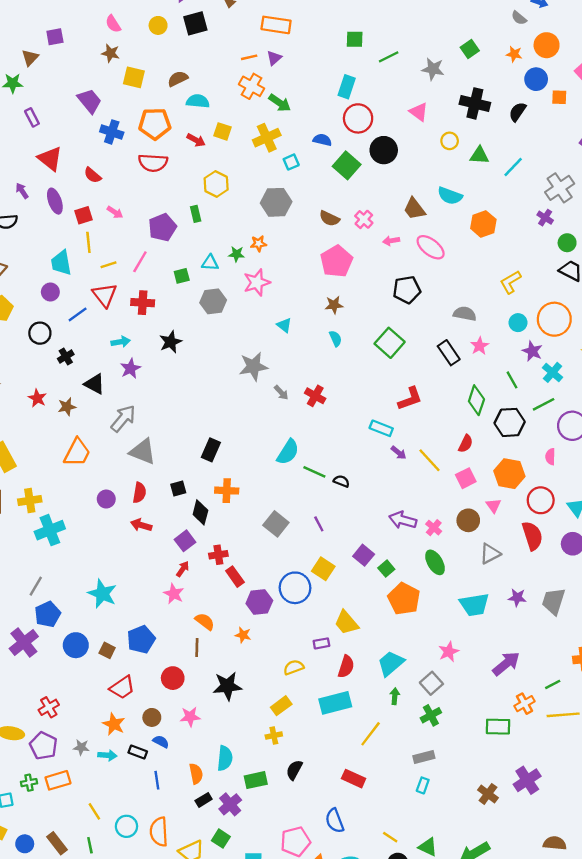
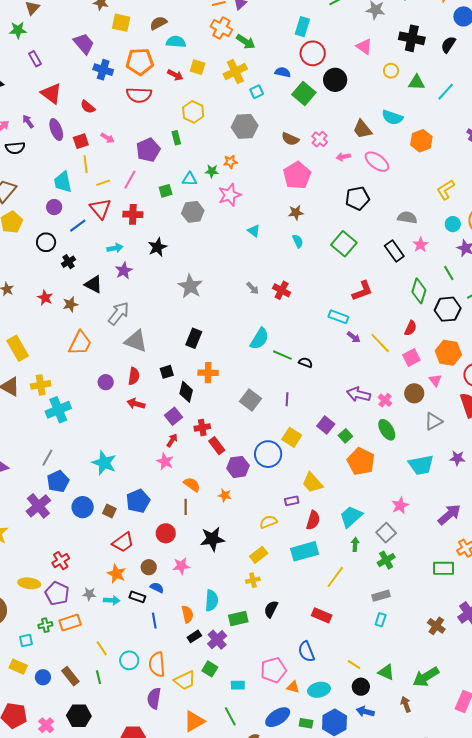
gray star: (253, 366) -> (190, 286), moved, turned -30
purple line: (319, 524) -> (287, 399), turned 32

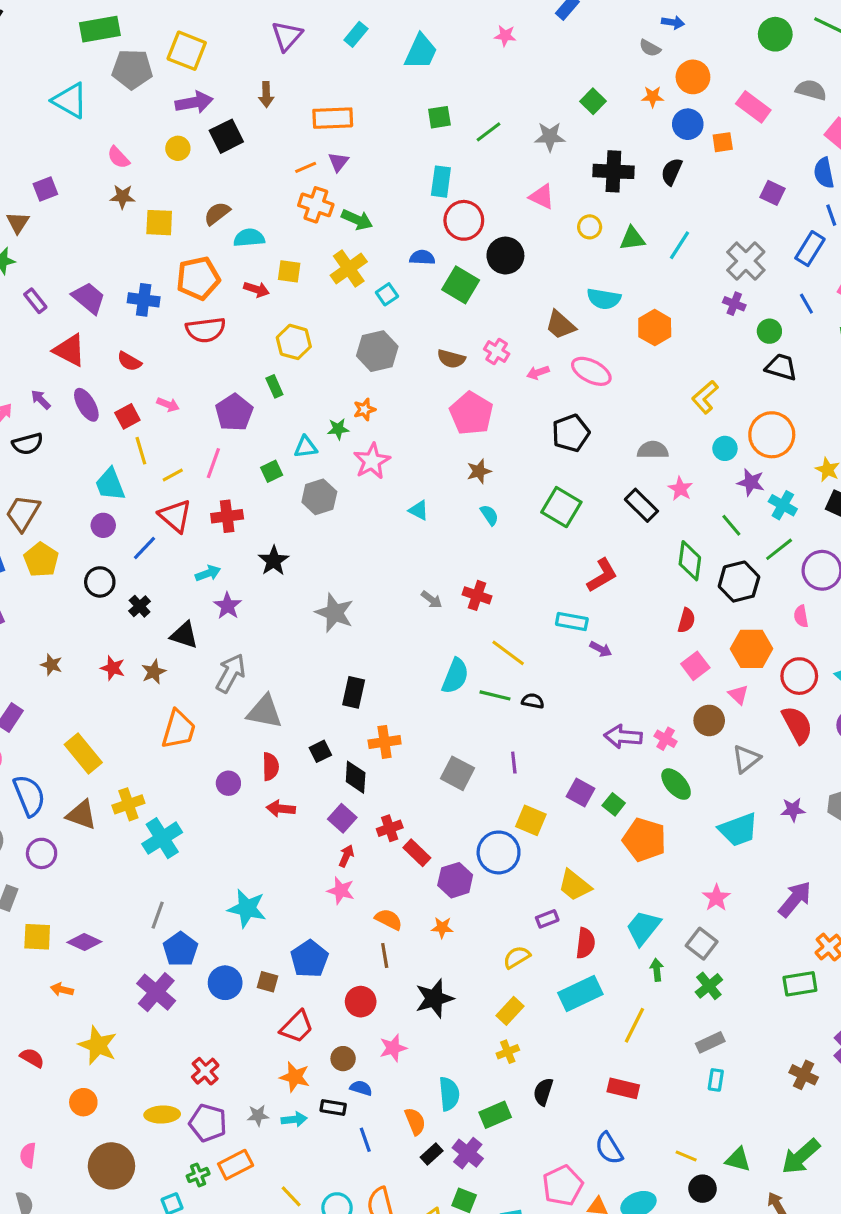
purple trapezoid: (84, 44) -> (89, 298), moved
yellow line: (380, 343) -> (508, 653), moved

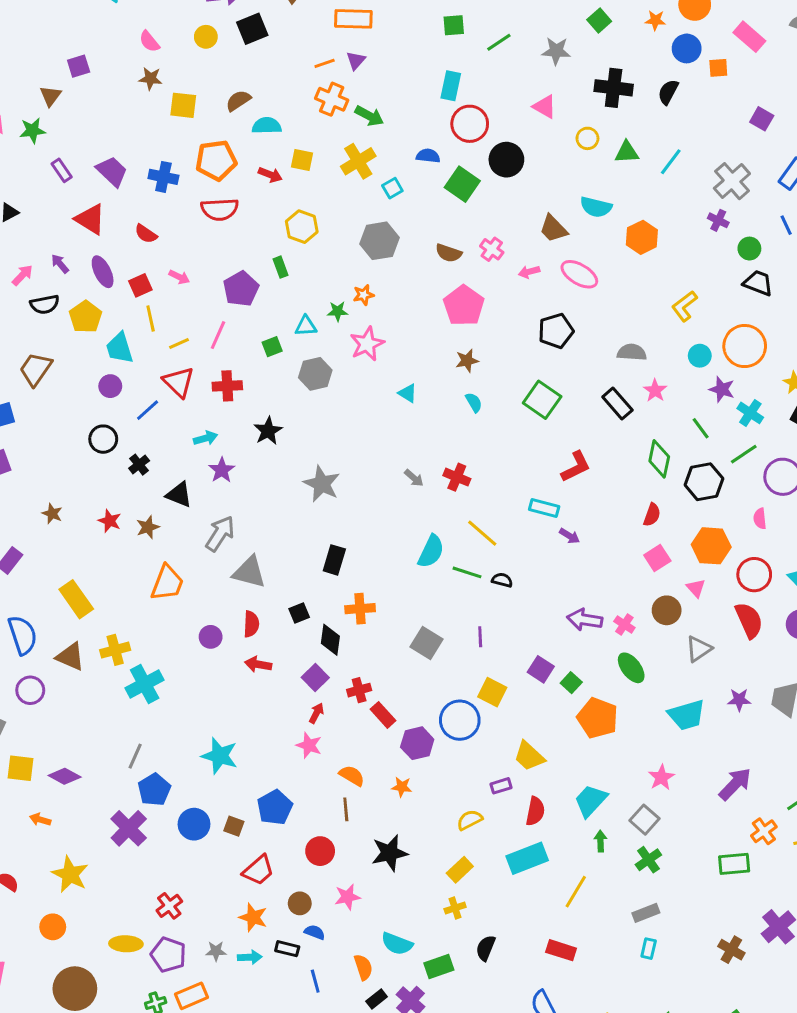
yellow pentagon: (41, 560) -> (86, 317), moved
cyan semicircle: (449, 1094) -> (397, 944), turned 112

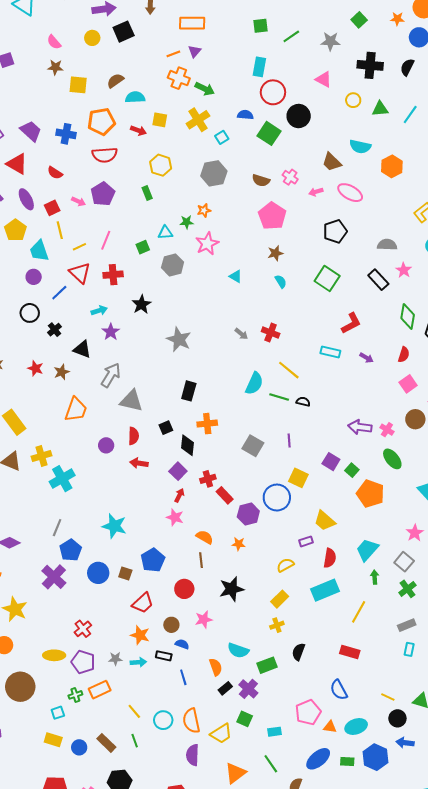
purple pentagon: (241, 289) -> (103, 194), moved
purple arrow: (569, 536) -> (366, 358), moved

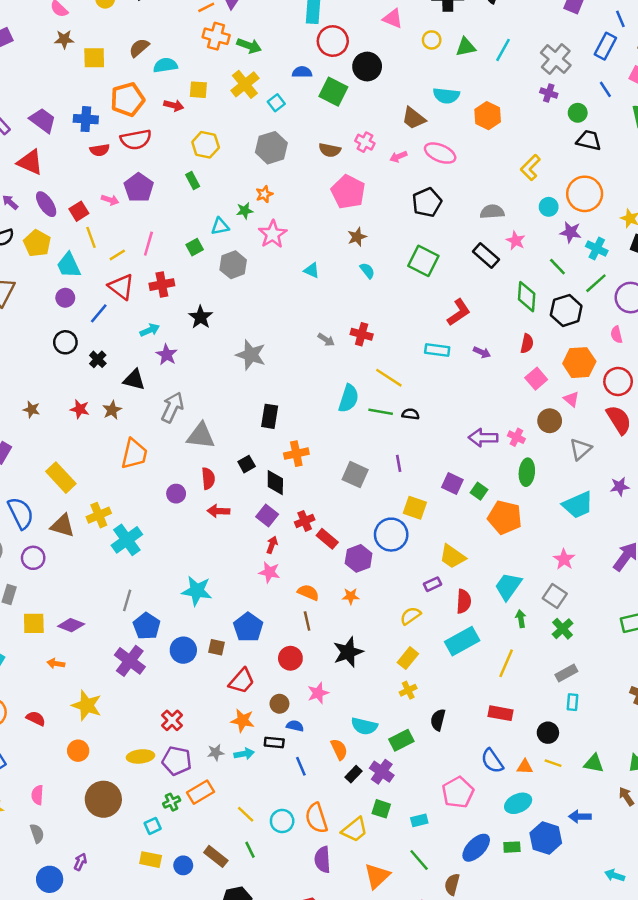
red semicircle: (55, 173) -> (100, 150), moved, turned -35
green ellipse: (392, 459) -> (527, 472), turned 50
black circle: (397, 718) -> (548, 733), moved
orange triangle: (330, 727) -> (525, 767), moved

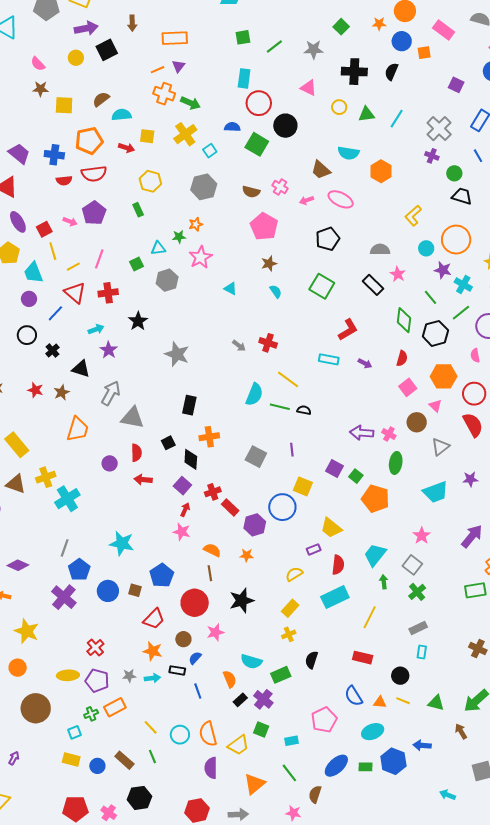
red circle: (290, 658) -> (195, 603), size x1.4
blue semicircle: (295, 726) -> (195, 658), turned -64

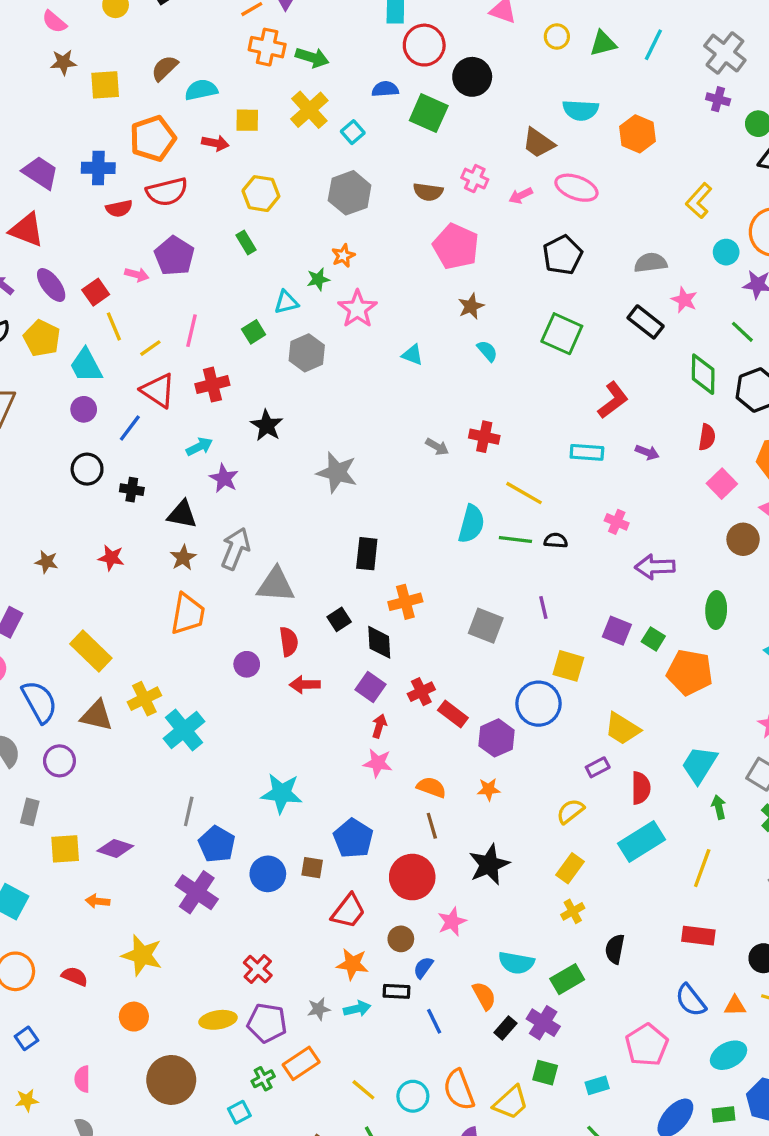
black cross: (52, 350) -> (132, 490), turned -32
brown star: (62, 392) -> (183, 558), moved
pink cross: (389, 434) -> (617, 522), moved

